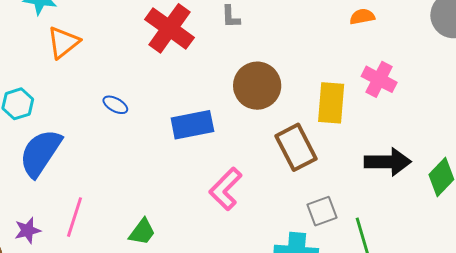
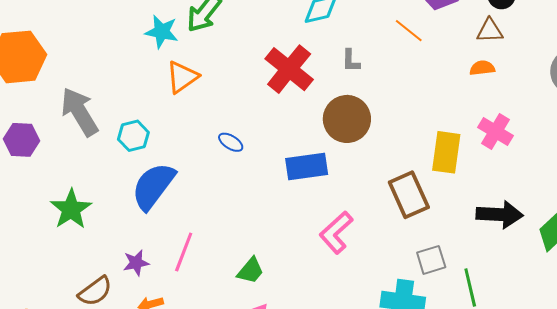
brown circle: (257, 86) -> (347, 119), moved

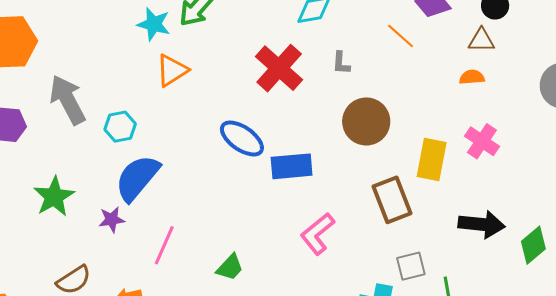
brown circle: (347, 119) -> (366, 121), moved
blue ellipse: (231, 142) -> (242, 139), moved, size x1.8
purple star: (136, 263) -> (112, 219), moved

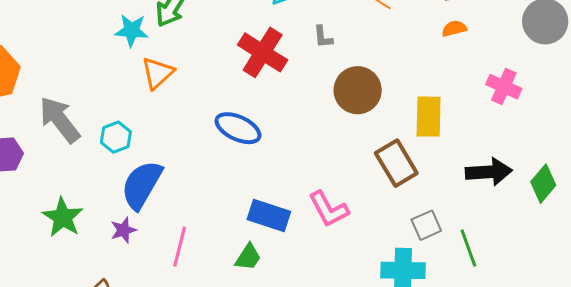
pink cross: (482, 141) -> (504, 87), moved
blue rectangle: (292, 166) -> (269, 215), moved, turned 33
pink L-shape: (317, 234) -> (329, 209), turned -69

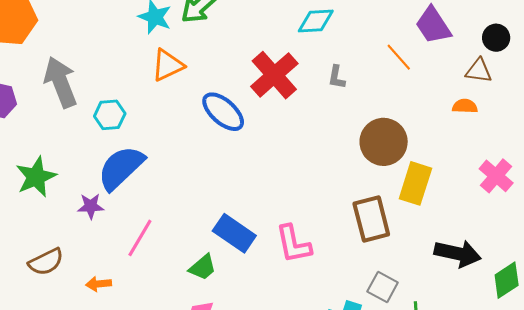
brown circle: (358, 90) -> (384, 142), moved
blue ellipse: (238, 128) -> (223, 112), moved
gray square: (426, 225) -> (383, 287), turned 36

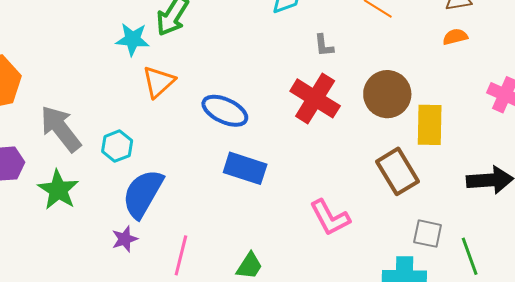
red cross: (274, 75) -> (315, 98), moved
green star: (36, 177) -> (58, 190), moved
blue rectangle: (234, 233) -> (245, 168), moved

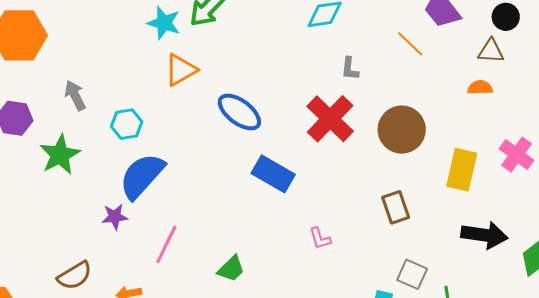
yellow rectangle: (430, 125) -> (462, 170), moved
gray arrow: (61, 129) -> (75, 95), size x0.6
blue rectangle: (245, 168) -> (273, 174), moved
brown rectangle: (397, 171) -> (396, 207), size x0.7
pink L-shape: (330, 218) -> (320, 238), size x0.6

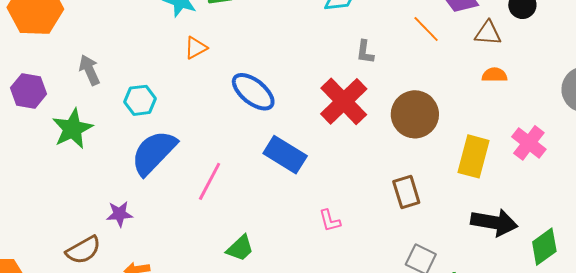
brown triangle: (491, 51) -> (488, 33), moved
orange triangle: (181, 70) -> (196, 48), size x0.7
purple star: (115, 217) -> (120, 214), moved
pink line: (166, 244) -> (210, 181), moved

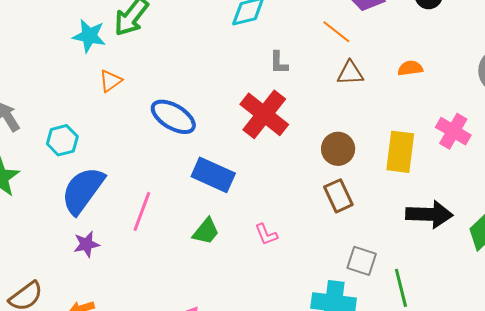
brown triangle: (488, 33) -> (350, 73), moved
brown circle: (415, 114) -> (338, 149), moved, size x0.7
purple star: (120, 214) -> (86, 244), moved
green trapezoid: (240, 248) -> (206, 231), moved

